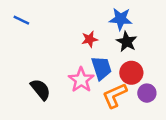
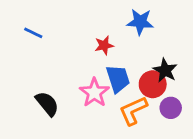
blue line: (21, 20) -> (33, 33), moved
black star: (127, 42) -> (165, 70), moved

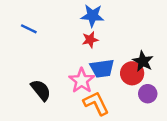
blue star: (140, 22) -> (92, 16), moved
blue trapezoid: (118, 79) -> (102, 68), turned 100
orange L-shape: (133, 111) -> (96, 103), moved, turned 88

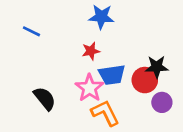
red star: (90, 40) -> (91, 51), moved
black star: (143, 61) -> (157, 67), turned -30

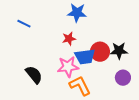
red circle: (145, 80) -> (100, 52), moved
pink star: (89, 88) -> (68, 67), turned 30

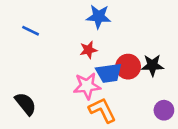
black semicircle: (34, 75) -> (25, 104), moved
purple circle: (123, 78) -> (164, 110), moved

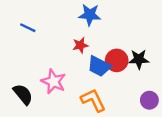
blue trapezoid: (109, 73) -> (99, 66), turned 35
pink star: (87, 86) -> (53, 81), moved, turned 30

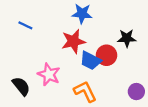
red star: (80, 45) -> (73, 41), size x1.6
black star: (139, 59) -> (127, 38), moved

